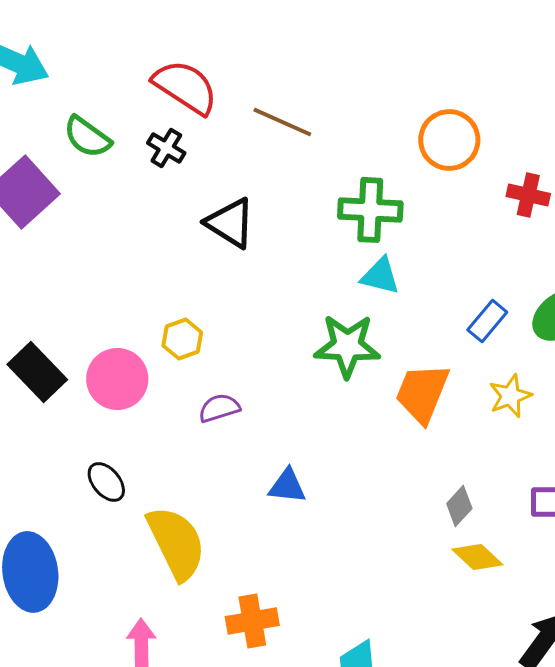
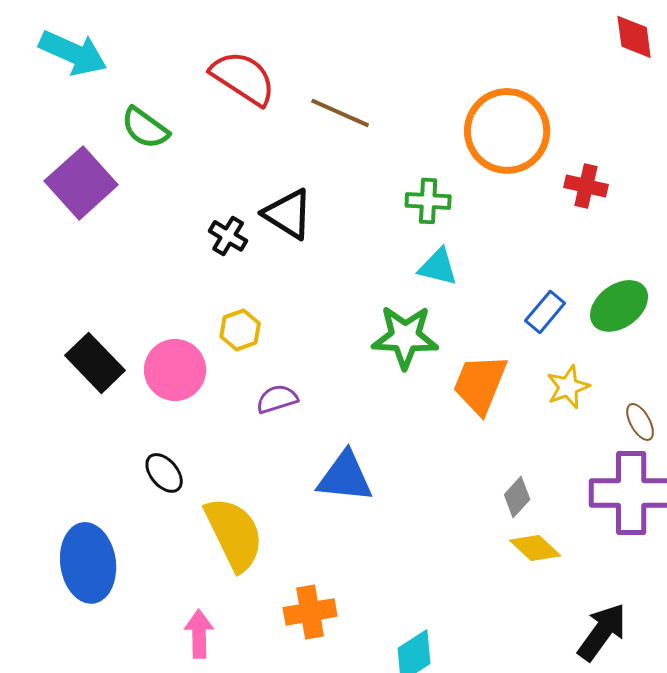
orange circle: (449, 140) -> (507, 131), size x1.4
black cross: (166, 148) -> (228, 236), moved
green cross: (370, 210) -> (428, 201), size x0.7
blue triangle: (287, 486) -> (345, 477), size x1.5

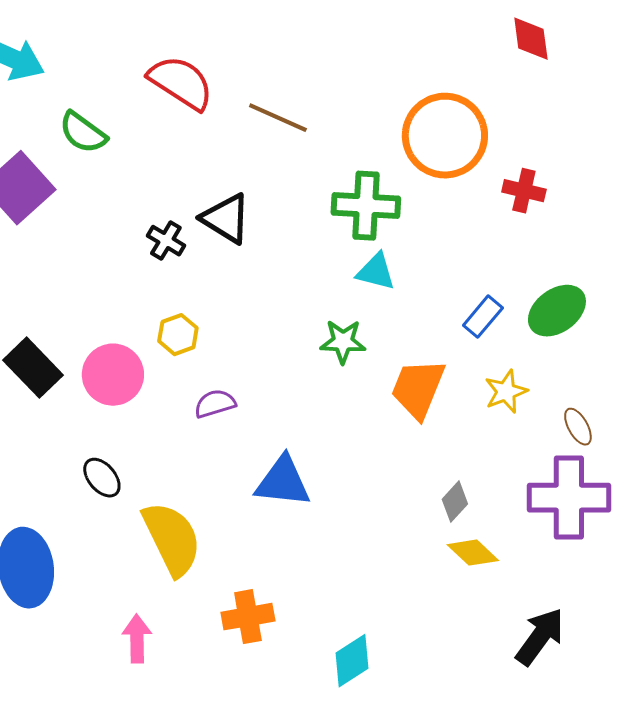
red diamond: (634, 37) -> (531, 39), moved
green cross: (428, 201) -> (366, 206), size x1.5
green star: (405, 337) -> (343, 342), size x0.7

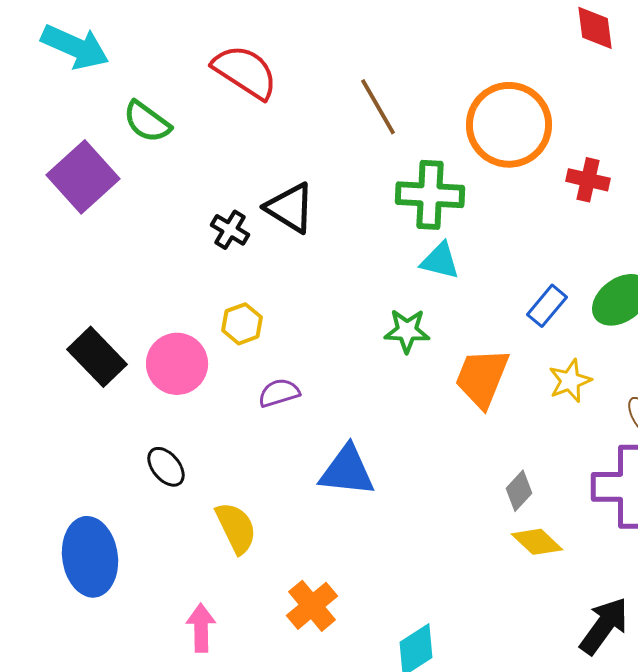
brown line: (278, 118) -> (378, 107), moved, turned 36
yellow semicircle: (172, 539) -> (236, 528), size x0.7
orange cross: (248, 617) -> (312, 606), turned -30

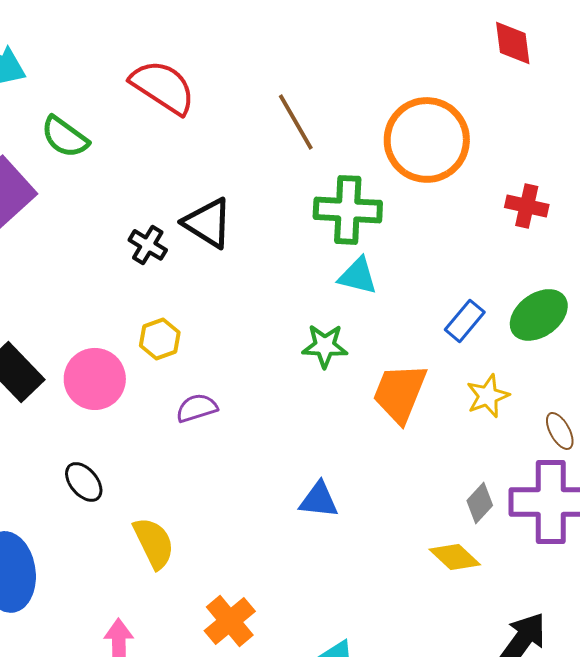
red cross: (588, 180) -> (527, 206), moved
blue triangle: (347, 471) -> (319, 500), moved, size x0.7
gray diamond: (519, 491) -> (480, 503), moved

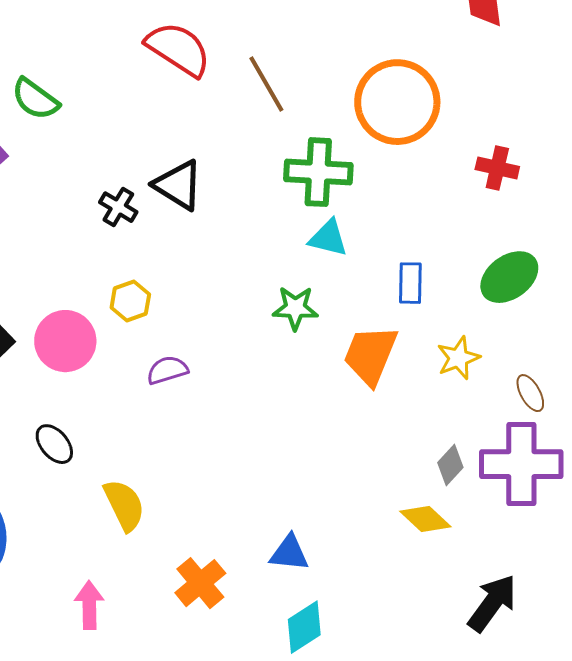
red semicircle: (163, 87) -> (178, 49), moved
blue rectangle: (465, 321) -> (410, 283), moved, turned -39
blue triangle: (319, 500) -> (289, 553), moved

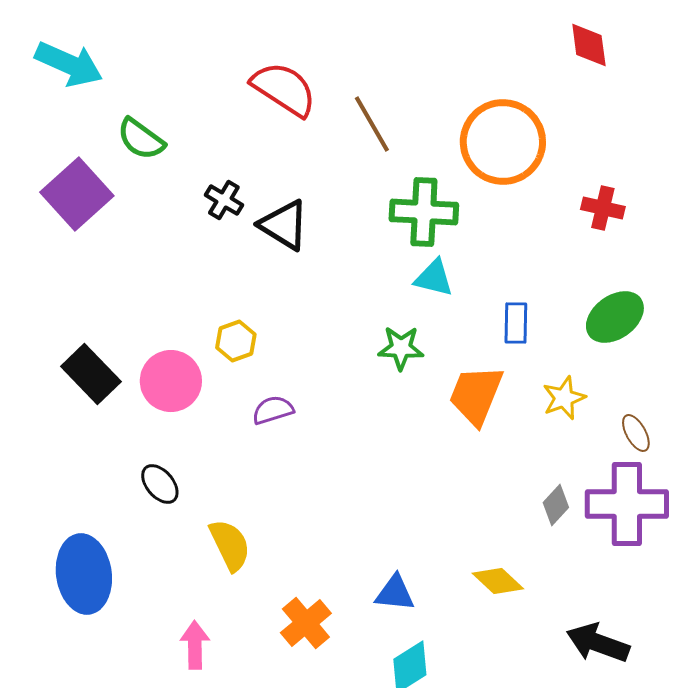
black cross: (118, 207) -> (224, 200), moved
yellow diamond: (425, 519) -> (498, 581), moved
black arrow: (492, 603) -> (598, 643), turned -106

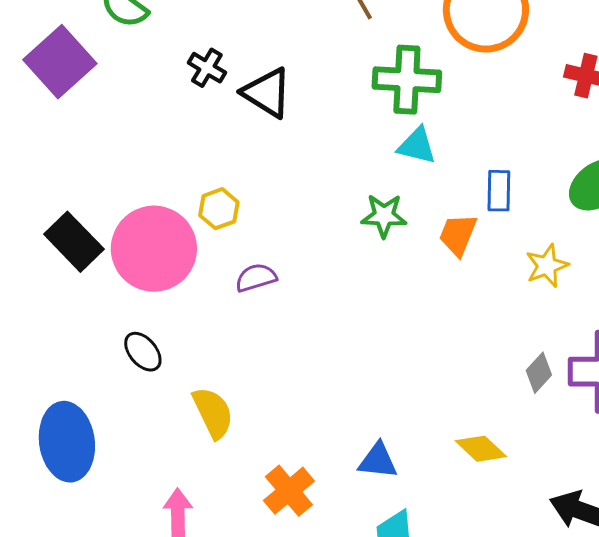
pink circle: (171, 381) -> (154, 249), size x1.4
orange trapezoid: (476, 395) -> (458, 235), moved, size x0.7

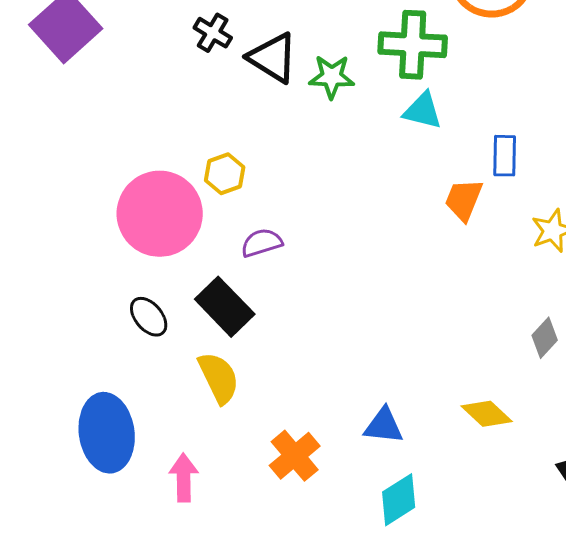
green star: (384, 216) -> (332, 77), moved
black rectangle: (74, 242) -> (225, 307), moved
blue ellipse: (67, 442) -> (107, 433), moved

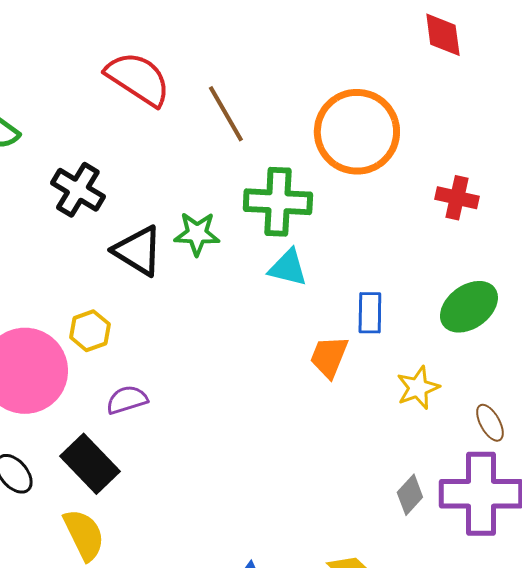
black cross: (213, 33) -> (78, 190), size x1.4
black triangle: (273, 58) -> (138, 251), moved

